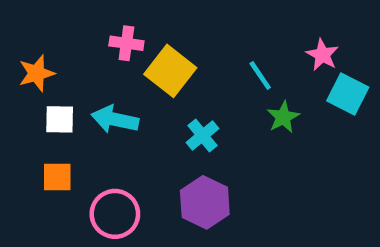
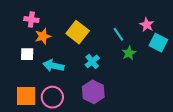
pink cross: (126, 43) -> (31, 20), moved
orange star: (37, 73) -> (43, 36), moved
cyan arrow: (115, 119) -> (53, 66), moved
orange square: (57, 177) -> (26, 96), moved, size x1.5

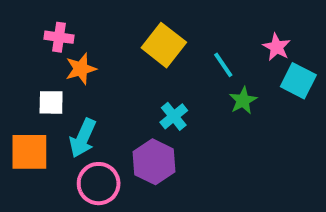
yellow square: (78, 32) -> (164, 45), moved
cyan arrow: (53, 66) -> (83, 138), moved, turned -78
purple hexagon: (93, 92) -> (154, 162), moved
orange square: (26, 96) -> (29, 152), moved

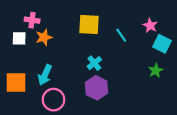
yellow square: (164, 45) -> (89, 24), turned -35
green star: (243, 100) -> (156, 71), moved
white square: (51, 102) -> (19, 38), moved
purple hexagon: (154, 162) -> (96, 88), moved

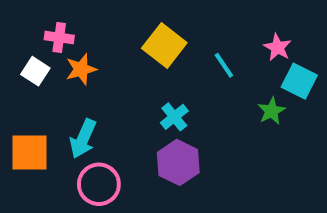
yellow square: (89, 24) -> (164, 45), turned 35
white square: (19, 38) -> (35, 71), turned 32
green star: (156, 71) -> (271, 111), moved

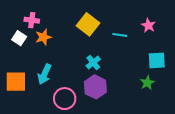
cyan line: (224, 65) -> (120, 35), turned -48
cyan square: (299, 81) -> (157, 60), moved, turned -30
green star: (271, 111) -> (147, 83), moved
pink circle: (99, 184) -> (65, 99), moved

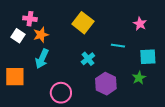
cyan line: (120, 35) -> (118, 46), moved
cyan arrow: (45, 74) -> (42, 59), moved
purple hexagon: (95, 87) -> (106, 84), moved

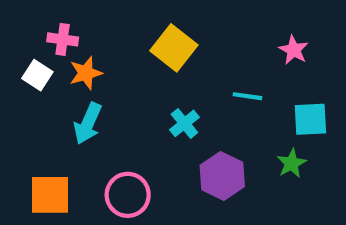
orange square: (15, 77) -> (50, 195), moved

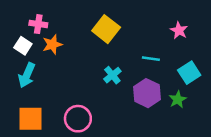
cyan square: (310, 119) -> (189, 73), turned -30
cyan arrow: (88, 123) -> (27, 75), moved
purple hexagon: (222, 176) -> (147, 93), moved

